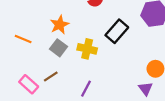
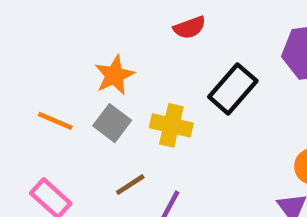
orange line: (23, 39) -> (55, 121), moved
brown line: (51, 76) -> (130, 185), moved

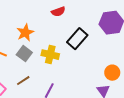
brown line: (130, 185) -> (23, 81), moved

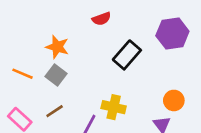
orange star: (25, 33) -> (57, 47), turned -30
yellow cross: (50, 55) -> (114, 107), moved

